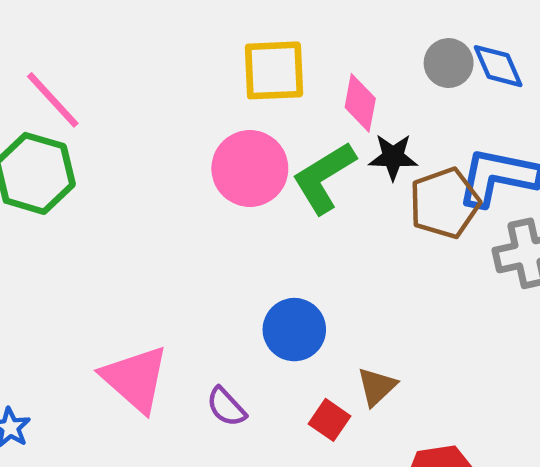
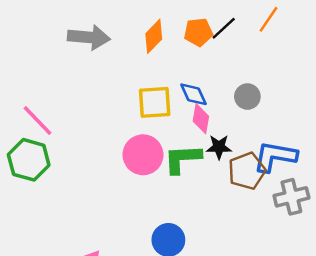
blue diamond: (498, 66) -> (193, 94), moved
green L-shape: (324, 178) -> (182, 159), turned 30

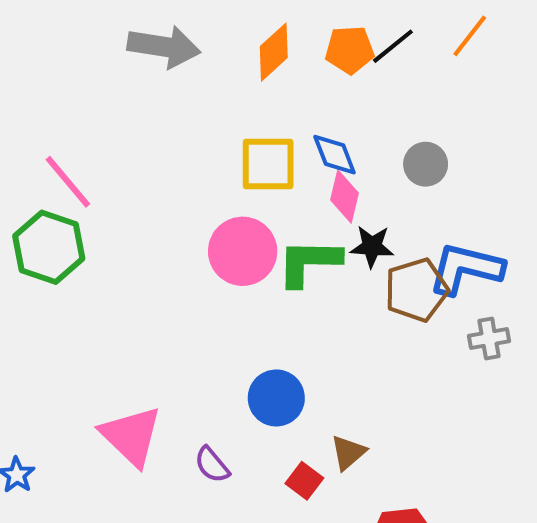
gray cross: (291, 197) -> (489, 339), size x0.7

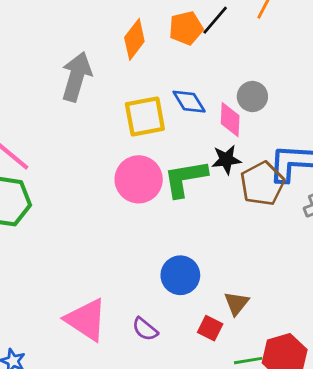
gray arrow: (164, 47) -> (76, 77), moved, turned -72
pink diamond: (344, 197) -> (230, 120), moved

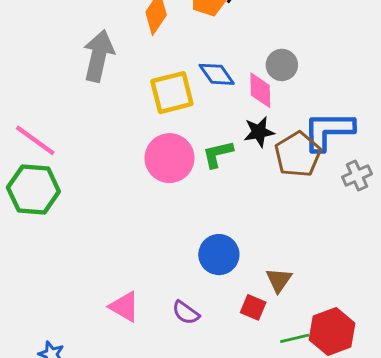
green L-shape: (185, 178) -> (218, 154), size x0.7
pink triangle: (86, 320) -> (124, 307), size x0.7

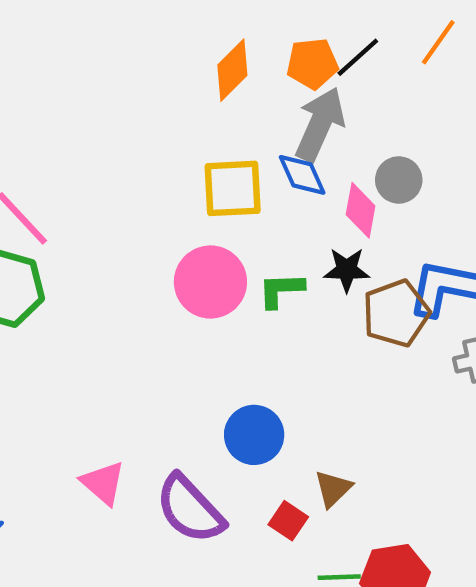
gray arrow: (99, 56) -> (320, 124), moved
purple semicircle: (186, 313) -> (190, 509), size x1.8

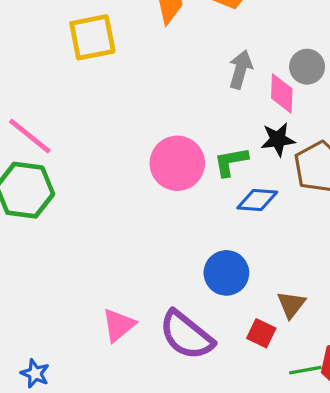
gray arrow: (320, 124) -> (240, 69), moved, size x0.7
blue diamond: (302, 175) -> (257, 200), moved, turned -54
yellow square: (233, 188) -> (92, 37), moved
pink triangle: (103, 483) -> (119, 325), turned 48

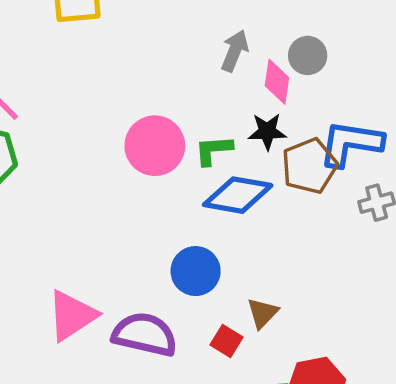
blue diamond: (257, 200) -> (238, 195), size x1.5
pink triangle: (119, 325) -> (72, 315), size x1.4
purple semicircle: (186, 335) -> (145, 334), turned 148

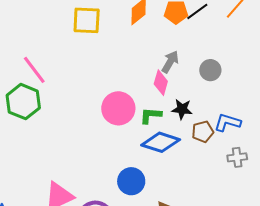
pink diamond: (277, 82) -> (161, 83), moved
blue L-shape: (351, 143) -> (227, 122), size x0.7
brown pentagon: (309, 166) -> (203, 132), size x0.7

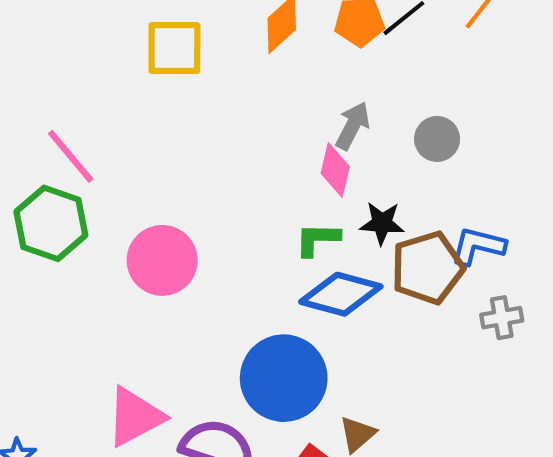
pink circle: (118, 108) -> (162, 260), moved
brown pentagon: (203, 132) -> (427, 268), size x1.6
blue circle: (131, 181) -> (284, 378), size x1.5

